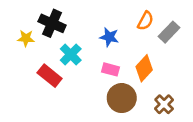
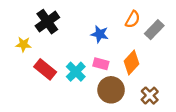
black cross: (52, 23) -> (47, 22), turned 30
yellow star: (26, 38) -> (23, 44), moved
cyan cross: (71, 54) -> (76, 72), moved

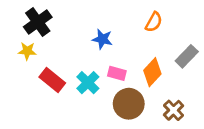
black cross: (47, 22) -> (38, 22), moved
gray rectangle: (154, 30) -> (187, 56), moved
blue star: (100, 34) -> (102, 39), moved

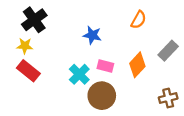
red rectangle: (52, 80) -> (28, 71), moved
brown circle: (129, 104) -> (102, 96), moved
brown cross: (174, 110) -> (168, 98), moved, turned 30

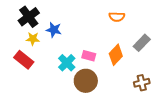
orange semicircle: (139, 20) -> (117, 17), turned 63
blue star: (92, 35) -> (54, 30), moved
yellow star: (25, 46) -> (33, 39), moved

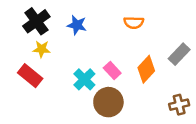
orange semicircle: (117, 17) -> (134, 23), moved
blue star: (54, 30) -> (77, 25), moved
pink rectangle: (89, 56) -> (112, 71), turned 32

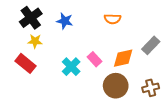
orange diamond: (146, 69) -> (123, 58), turned 35
brown circle: (108, 102) -> (116, 86), moved

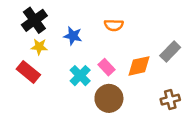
orange semicircle: (112, 19) -> (114, 25), moved
blue star: (65, 21) -> (73, 36), moved
brown circle: (116, 86) -> (109, 98), moved

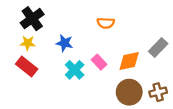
blue star: (73, 36) -> (64, 43), moved
yellow star: (39, 47) -> (28, 43), moved
brown circle: (109, 98) -> (129, 92), moved

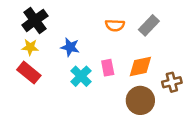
gray rectangle: (158, 48) -> (149, 25), moved
pink rectangle: (99, 62) -> (108, 68), turned 32
brown cross: (158, 92) -> (172, 82), moved

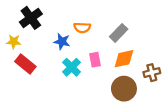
orange semicircle: (115, 25) -> (82, 28), moved
gray rectangle: (149, 25) -> (119, 33), moved
yellow star: (30, 47) -> (14, 42), moved

